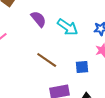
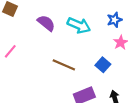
blue square: (82, 67) -> (103, 65), turned -32

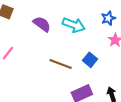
blue square: (103, 65) -> (90, 60), moved

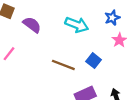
purple semicircle: (42, 24) -> (32, 25), moved

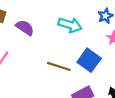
blue square: (94, 61) -> (89, 60), size x1.5

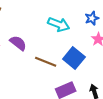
purple semicircle: (25, 28) -> (18, 43), moved

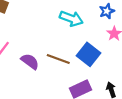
purple semicircle: (18, 43) -> (30, 61), moved

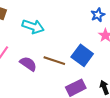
cyan arrow: (71, 19) -> (33, 27), moved

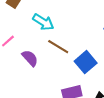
brown line: (54, 61) -> (58, 47), moved

